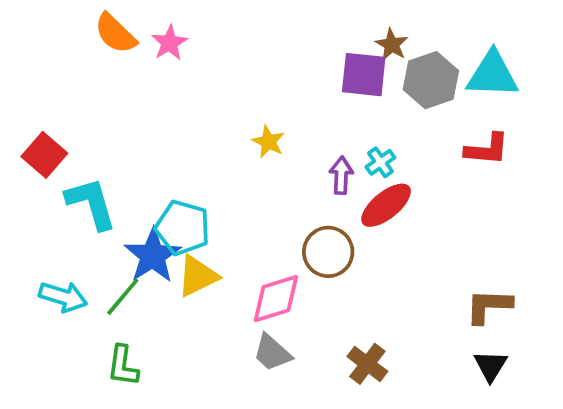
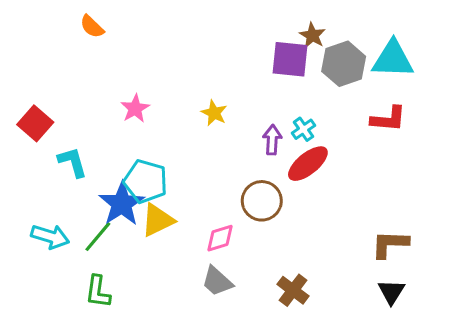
orange semicircle: (115, 33) -> (92, 27), size x0.7
pink star: (169, 43) -> (135, 108), moved
cyan L-shape: (91, 203) -> (73, 162), size x0.7
pink diamond: (276, 299) -> (220, 238), size x0.7

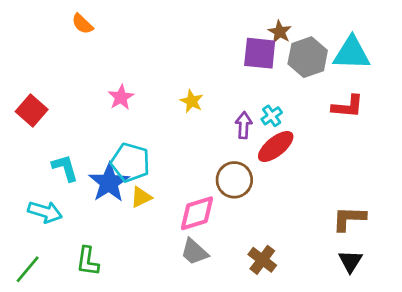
cyan L-shape: (73, 162) -> (65, 168), moved
yellow triangle: (157, 220) -> (141, 197), size x0.7
green line: (98, 237) -> (28, 269), moved
pink diamond: (220, 238) -> (197, 213), size x1.4

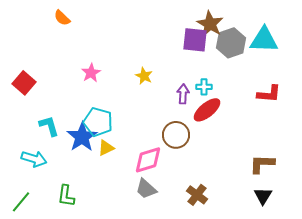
brown star: (280, 32) -> (210, 24), size x1.5
red L-shape: (348, 107) -> (269, 94), moved
cyan cross: (272, 116) -> (204, 87), turned 35

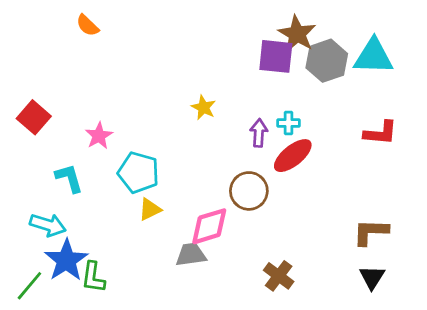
pink star: (91, 73) -> (99, 136), moved
blue star: (82, 137) -> (66, 260), moved
gray trapezoid: (146, 189) -> (191, 255), moved, turned 130

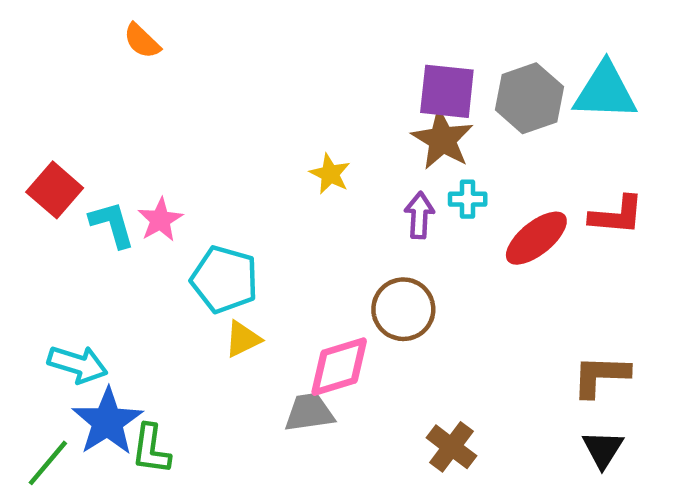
brown star: (297, 34) -> (442, 140), moved
red ellipse: (293, 156) -> (536, 238), moved
cyan L-shape: (69, 178) -> (112, 224), moved

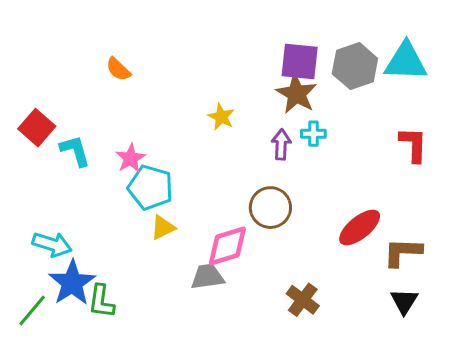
orange semicircle: (142, 41) -> (118, 69), moved
red L-shape: (617, 215) -> (413, 145), turned -93
pink star: (160, 220) -> (131, 158), moved
red ellipse: (536, 238) -> (360, 228), moved

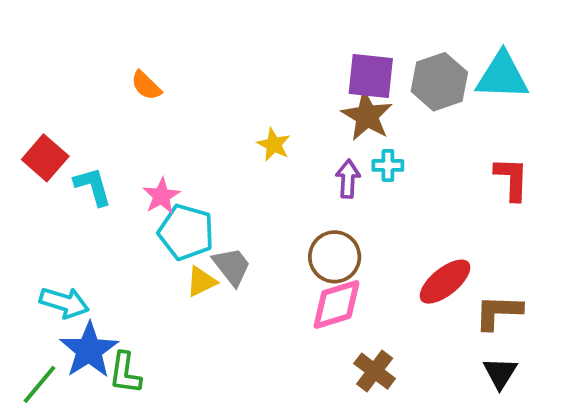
pink diamond: (227, 246) -> (336, 304), moved
gray trapezoid: (207, 277) -> (232, 266), moved, turned 60

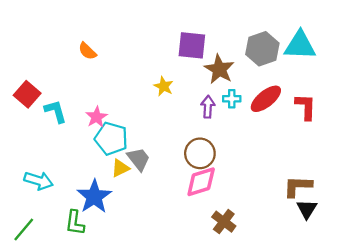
purple square: (371, 76) -> (192, 45), moved
red ellipse: (445, 282) -> (266, 99), moved
blue star: (89, 350) -> (94, 197), moved
black triangle: (500, 373) -> (307, 209), moved

